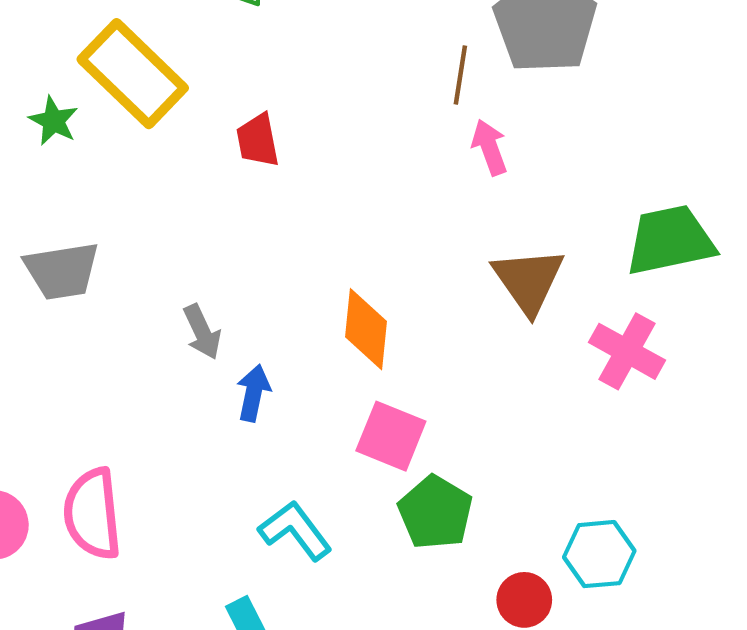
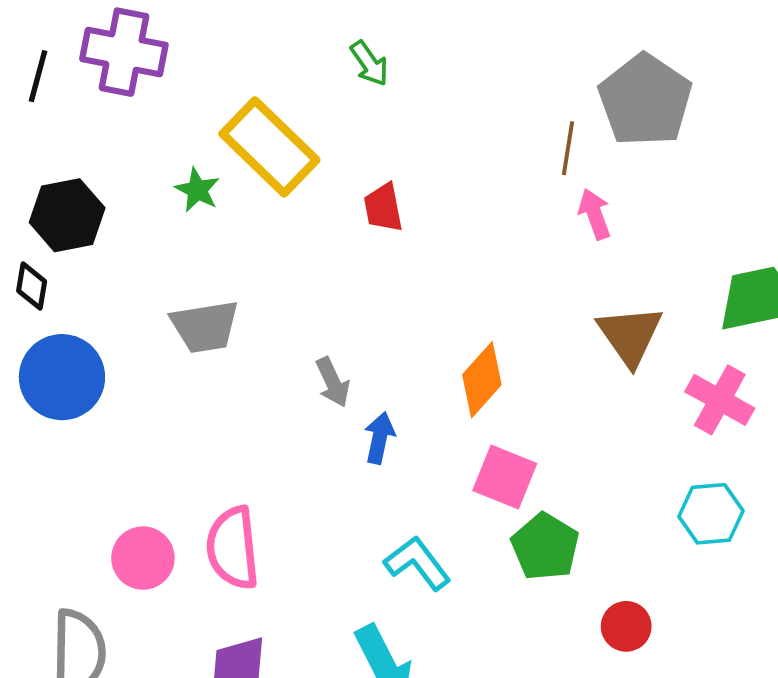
orange diamond: (366, 329) -> (482, 380), turned 36
cyan hexagon: (599, 554) -> (711, 514), moved

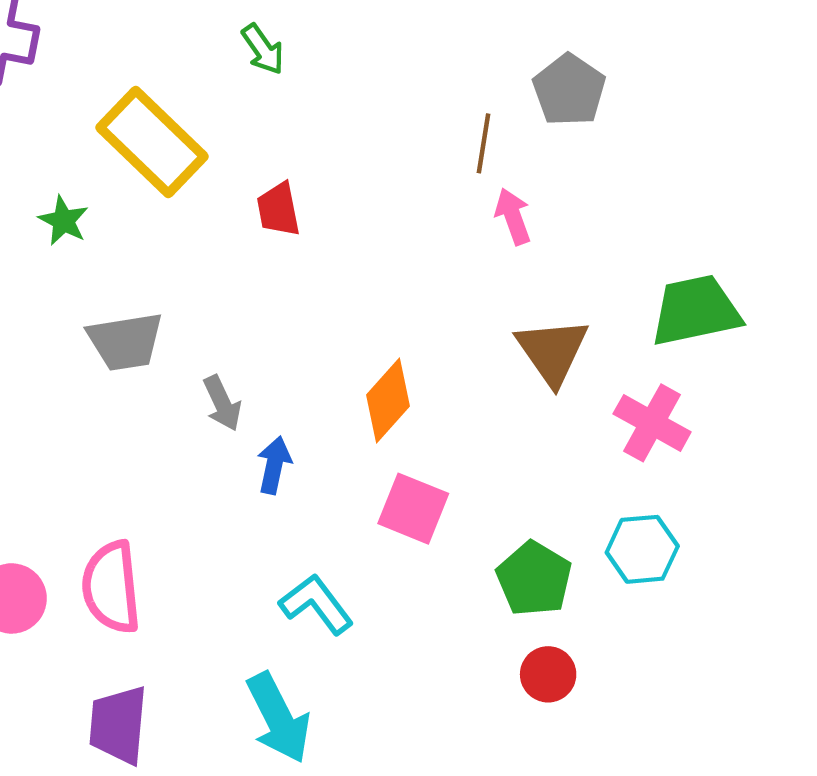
gray pentagon: (645, 100) -> (569, 90), size x0.7
green star: (197, 190) -> (64, 221), moved
gray trapezoid: (205, 327) -> (125, 341), moved
green pentagon: (545, 547) -> (534, 579), moved

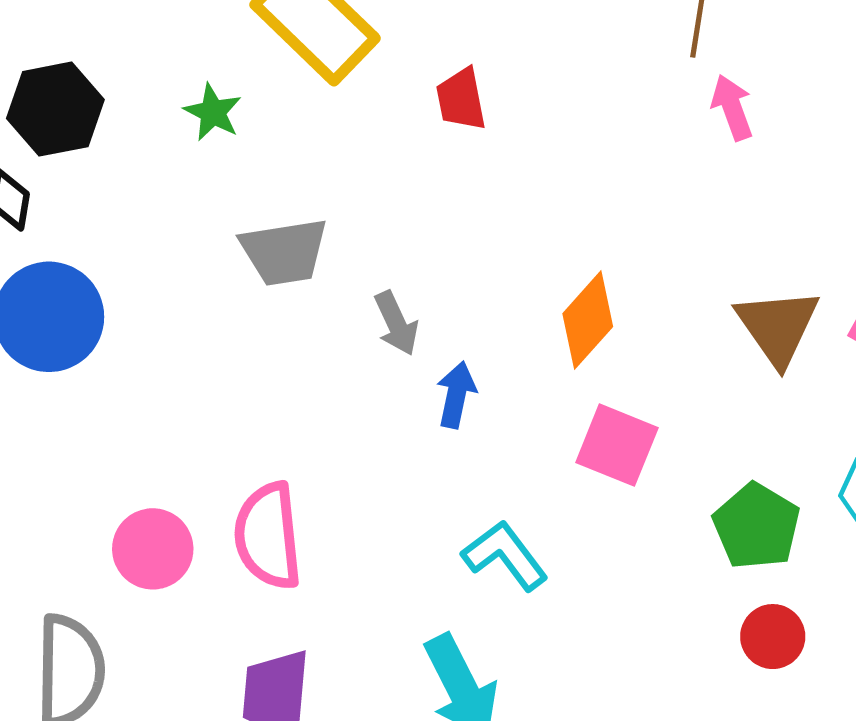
brown triangle: (552, 351) -> (778, 327), moved

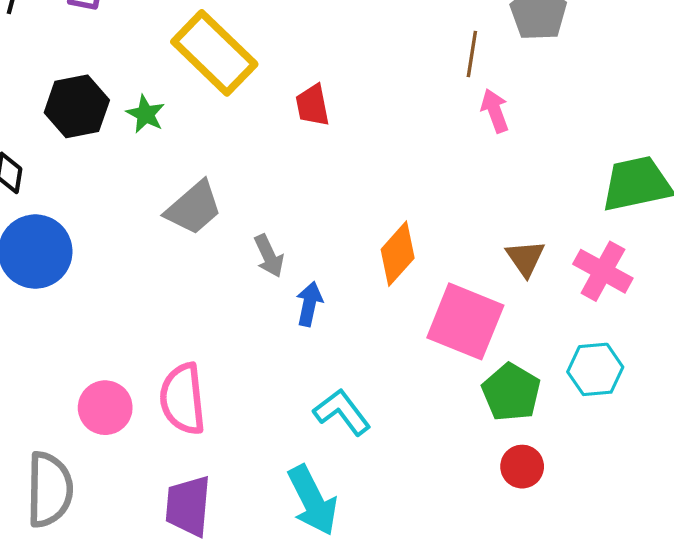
black hexagon: (55, 109) -> (77, 106), moved
gray trapezoid: (284, 252) -> (194, 208), turned -32
brown triangle: (778, 327) -> (525, 258), size x0.7
pink square: (617, 445) -> (465, 321), moved, size x1.4

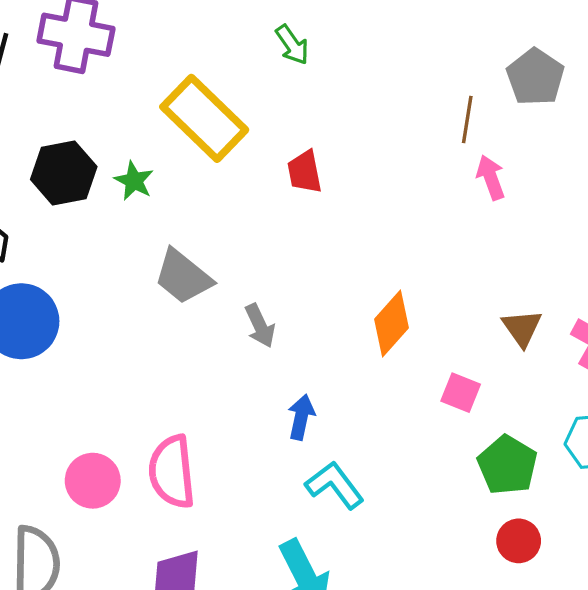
gray trapezoid: (194, 208) -> (183, 277), turned 80
blue arrow: (309, 304) -> (301, 417), moved
pink square: (465, 321) -> (461, 393), size x0.5

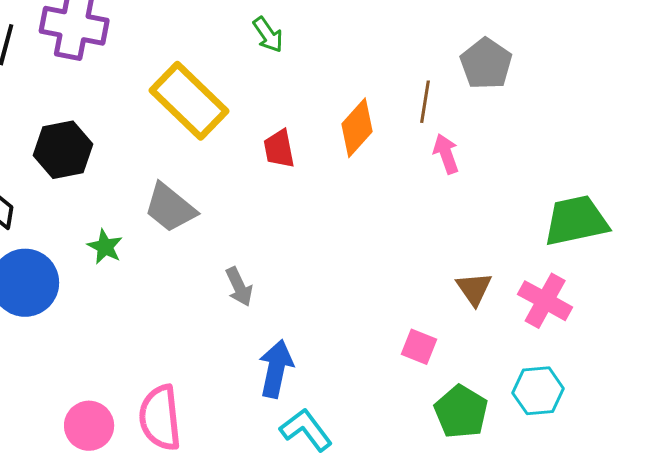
green star: (134, 181) -> (105, 247), moved
gray trapezoid: (183, 277) -> (170, 208), moved
orange diamond: (391, 323) -> (357, 128), moved
blue arrow: (301, 417) -> (276, 369), size x1.4

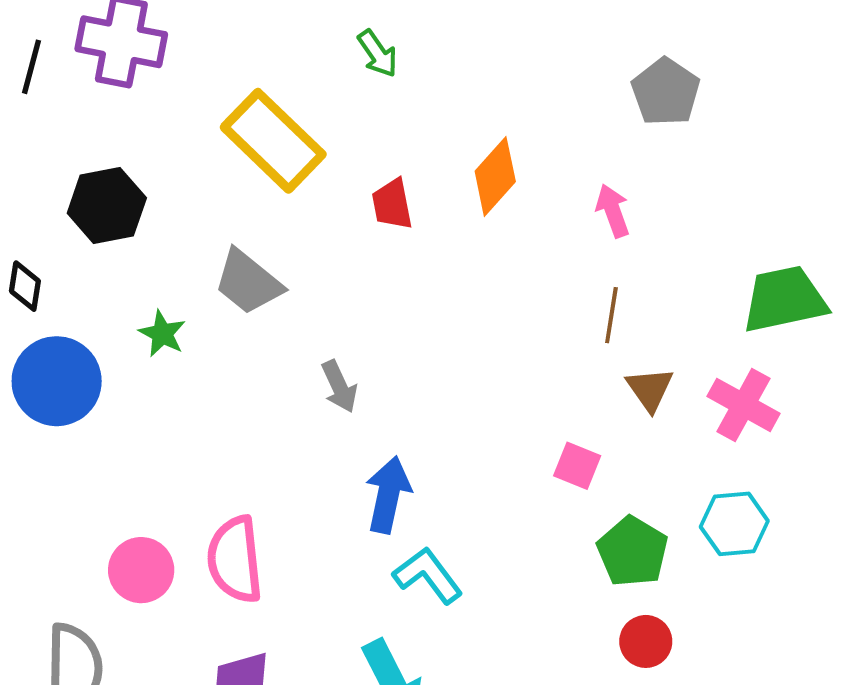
brown line: (425, 102) -> (611, 315), moved

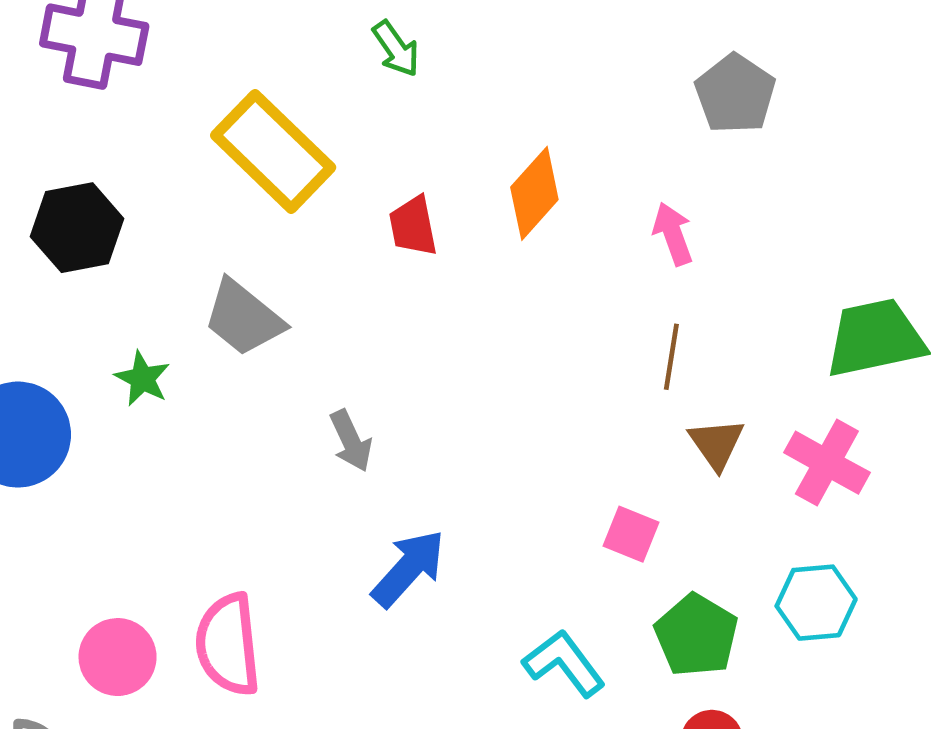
blue arrow: (388, 495) -> (408, 568), turned 30
cyan L-shape: (428, 575) -> (564, 663), moved

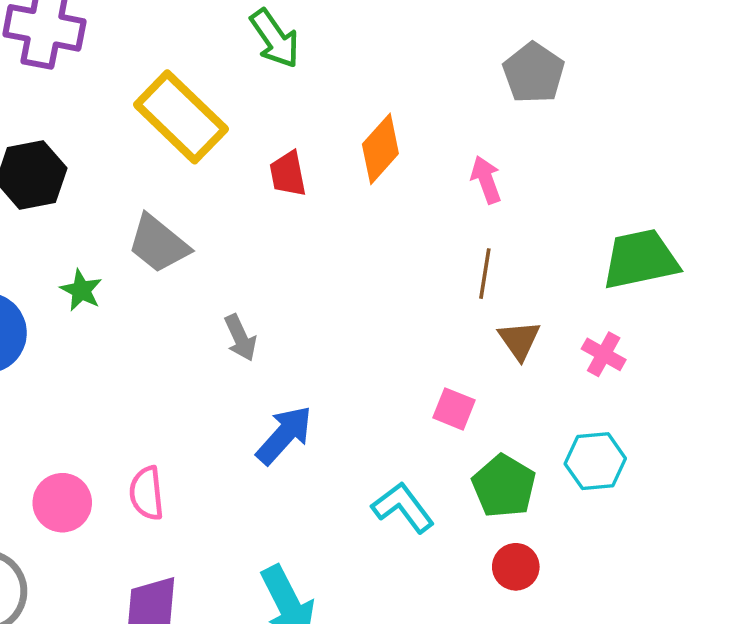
green arrow: (396, 49) -> (275, 38), size x1.4
pink cross: (827, 463) -> (604, 354), size x0.7
pink semicircle: (228, 645) -> (147, 493), size x0.7

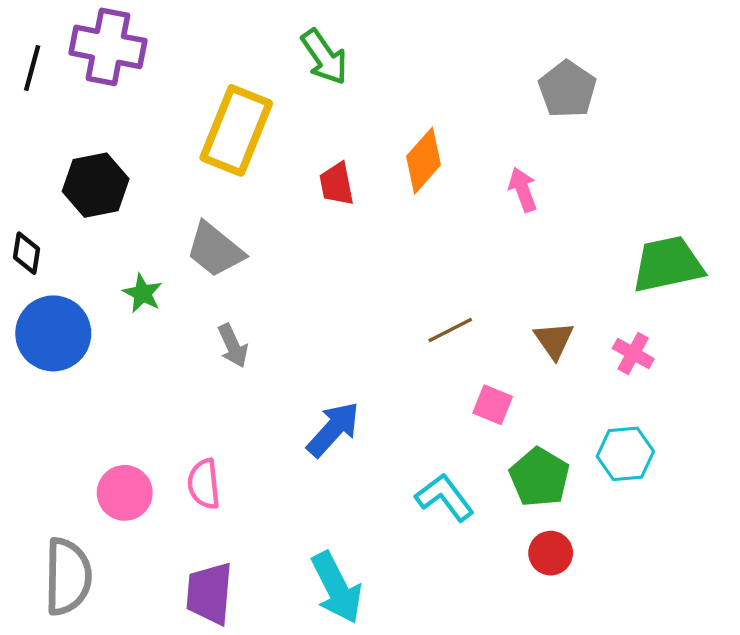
yellow rectangle: (181, 117) -> (236, 130), turned 68
brown line: (485, 274) -> (450, 330), moved, turned 54
gray arrow: (240, 338) -> (233, 346), moved

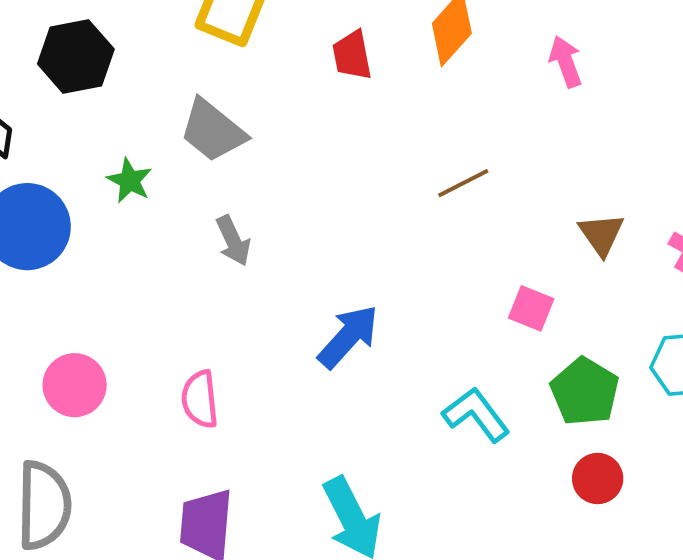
brown line: (450, 330) -> (463, 183), moved
pink circle: (125, 493) -> (75, 385), moved

